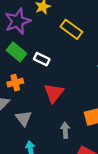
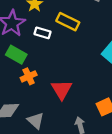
white rectangle: (42, 59) -> (43, 33), moved
orange cross: (15, 83) -> (29, 76), moved

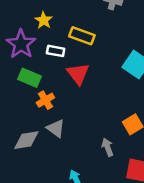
red triangle: (62, 89) -> (78, 74), moved
gray triangle: (36, 121) -> (56, 128), moved

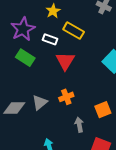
yellow star: (44, 20) -> (53, 11), moved
orange cross: (45, 100) -> (66, 97), moved
gray triangle: (56, 128) -> (40, 102), turned 35

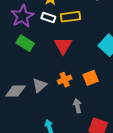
yellow rectangle: (74, 31) -> (70, 17), turned -36
white rectangle: (50, 39) -> (48, 17), moved
orange square: (103, 110) -> (91, 78), moved

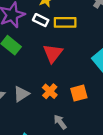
orange cross: (65, 80) -> (50, 91), turned -32
gray arrow: (77, 106) -> (60, 122), turned -32

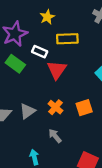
white rectangle: (41, 20) -> (40, 52), moved
gray arrow: (60, 122) -> (55, 136), moved

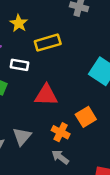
red triangle: (57, 70) -> (46, 95), moved, turned -50
orange cross: (55, 107) -> (61, 132), moved

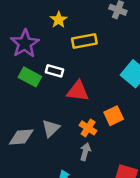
white rectangle: (20, 65) -> (55, 71), moved
gray arrow: (60, 157) -> (85, 152), turned 63

